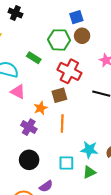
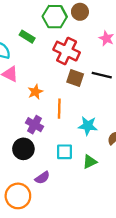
brown square: (59, 95) -> (75, 78), moved, turned 35
purple cross: (29, 127) -> (35, 125), moved
cyan star: (89, 150) -> (88, 126), moved

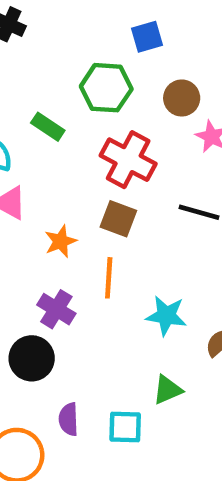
brown circle: (80, 12) -> (182, 98), moved
brown square: (75, 78) -> (118, 219), moved
cyan square: (65, 152) -> (125, 427), moved
purple semicircle: (42, 178) -> (69, 419), turned 120

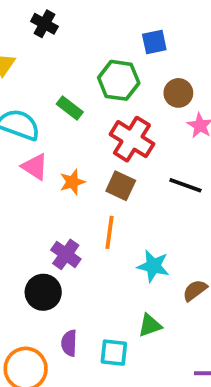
orange star: (61, 241) -> (72, 182), moved

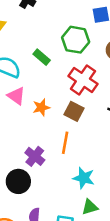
cyan star: (153, 266) -> (84, 178), moved

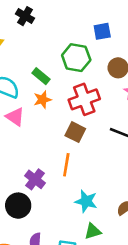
red cross: (83, 80) -> (84, 99), turned 36
orange star: (41, 107) -> (42, 100), moved

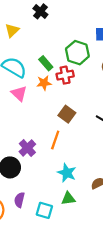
red cross: (84, 99) -> (65, 75), moved, size x0.7

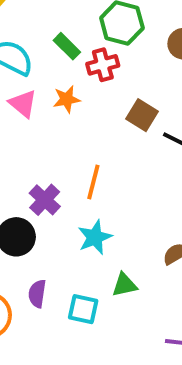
orange star: (44, 83) -> (67, 99), moved
brown square: (67, 114) -> (142, 115), moved
cyan star: (67, 173) -> (95, 237), moved, turned 30

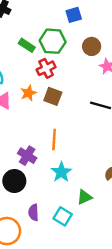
green rectangle: (67, 46) -> (27, 45), moved
brown square: (142, 115) -> (53, 96), moved
cyan square: (83, 309) -> (63, 216), turned 30

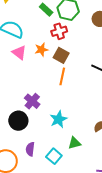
orange line: (54, 139) -> (62, 76), moved

